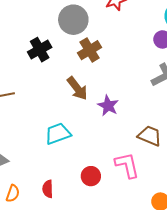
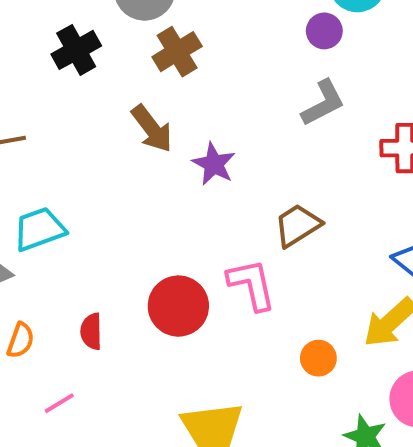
cyan trapezoid: (58, 134) -> (39, 229), moved
brown trapezoid: (150, 136) -> (298, 225), turned -55
red circle: (91, 176) -> (178, 306), size x1.5

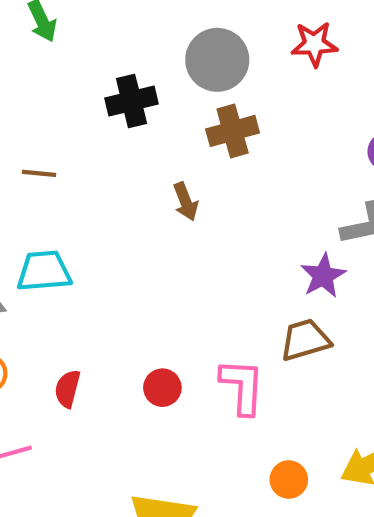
brown arrow: (152, 129) -> (186, 202), size x0.7
purple star: (214, 164) -> (323, 276), moved
red circle: (178, 306) -> (162, 388), size x0.6

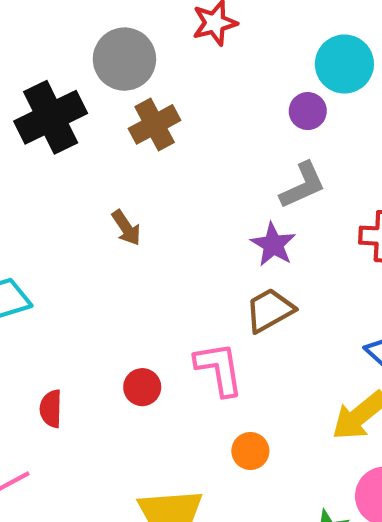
black cross: (132, 101) -> (51, 117), size x1.4
brown arrow: (186, 202) -> (126, 228), moved
orange circle: (289, 480) -> (250, 451), moved

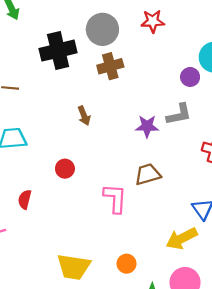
purple star: (273, 244) -> (147, 126), moved, turned 30
red circle: (142, 387) -> (65, 169), moved
orange circle: (250, 451) -> (127, 264), moved

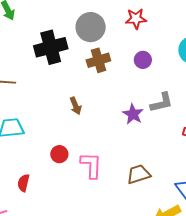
purple circle: (190, 77) -> (143, 60), moved
purple star: (147, 126) -> (133, 114), turned 30
brown trapezoid: (148, 174) -> (138, 174), moved
pink L-shape: (115, 198) -> (91, 165), moved

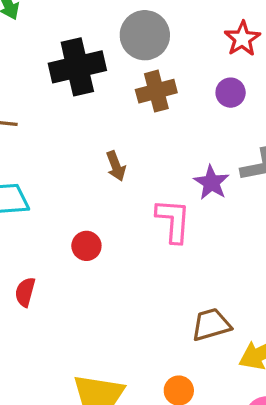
red star: (136, 19) -> (242, 39), moved, turned -30
pink L-shape: (91, 165) -> (173, 221), moved
brown trapezoid: (138, 174) -> (211, 325), moved

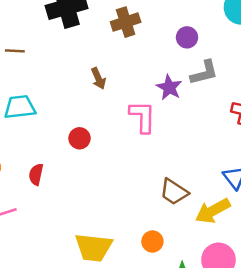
purple circle: (231, 93) -> (187, 37), moved
brown trapezoid: (211, 325) -> (174, 192), turned -128

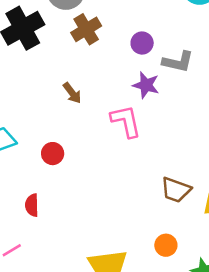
purple circle: (187, 37) -> (142, 43), moved
gray L-shape: (204, 73) -> (178, 62), turned 40
red circle: (80, 138) -> (53, 154), moved

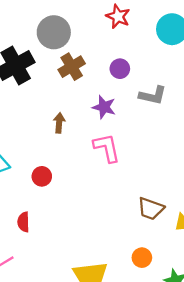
purple circle: (142, 43) -> (120, 69), moved
purple star: (146, 85) -> (104, 107), moved
brown arrow: (72, 93) -> (59, 123), turned -138

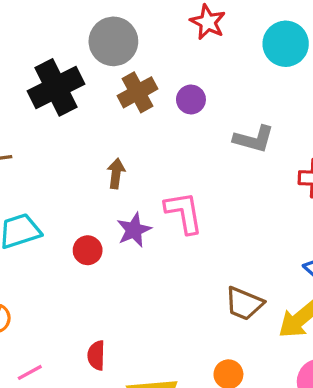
purple circle: (120, 69) -> (191, 100), moved
purple star: (104, 107) -> (134, 230), moved, turned 30
red semicircle: (23, 222) -> (96, 355), moved

